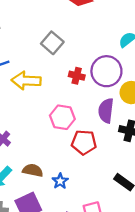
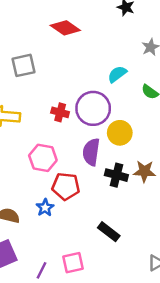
gray square: (52, 43) -> (24, 65), moved, turned 35
blue star: (60, 181) -> (45, 208), moved

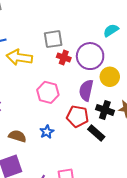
gray square: (24, 65) -> (53, 39), moved
red pentagon: (66, 186) -> (77, 116), moved
black rectangle: (109, 232) -> (96, 133), moved

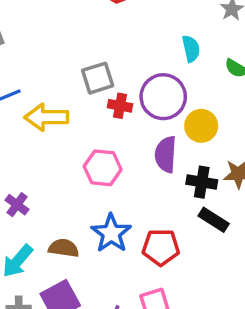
cyan semicircle: (111, 30) -> (191, 49), turned 119
red pentagon: (77, 116) -> (161, 247), moved
blue star: (47, 132) -> (111, 233), size x1.6
black rectangle: (96, 133) -> (214, 220), moved

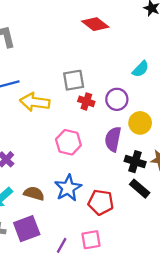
cyan semicircle: (191, 49) -> (141, 69), turned 48
purple circle: (163, 97) -> (117, 99), size x0.7

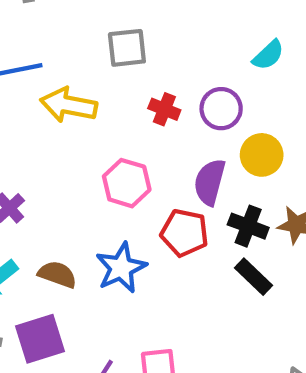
gray square: (74, 80) -> (127, 48), moved
red pentagon: (101, 202) -> (184, 233), moved

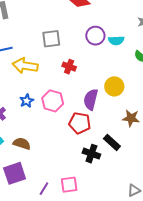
cyan semicircle: (268, 55) -> (116, 40), turned 42
purple circle: (221, 109) -> (95, 36), moved
black cross: (248, 226) -> (91, 154), moved
blue star: (121, 268) -> (27, 101), moved, size x0.6

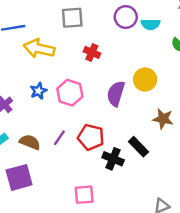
red pentagon: (80, 123) -> (91, 137), moved
purple line: (44, 189) -> (59, 138), moved

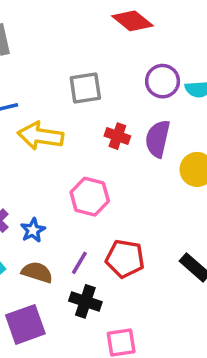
blue star: (39, 91) -> (33, 230), moved
purple semicircle: (116, 94) -> (158, 139), moved
black cross: (113, 159) -> (85, 301), moved

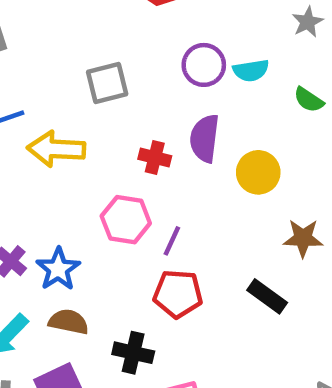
red cross: (117, 136) -> (155, 158), moved
blue star: (33, 230) -> (58, 269), size x1.4
purple line: (79, 263) -> (172, 241), moved

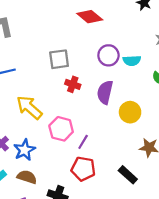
yellow arrow: (56, 149) -> (29, 108), moved, turned 32
red cross: (155, 158) -> (73, 84), moved

